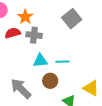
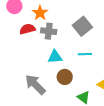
gray square: (72, 19) -> (82, 26), moved
cyan line: (63, 62) -> (85, 54), moved

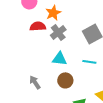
gray cross: (49, 31) -> (58, 32), turned 35
gray arrow: (35, 85) -> (35, 82), size x0.6

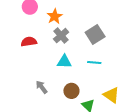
red semicircle: (38, 26) -> (29, 42), moved
brown circle: (65, 80) -> (71, 91), moved

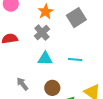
orange star: (55, 16) -> (46, 12), moved
gray square: (95, 35) -> (76, 18), moved

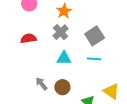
gray square: (76, 18) -> (95, 36), moved
brown circle: (52, 88) -> (62, 87), moved

